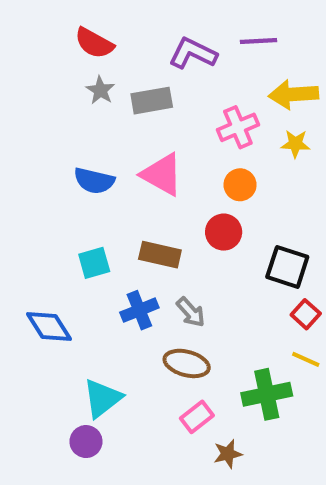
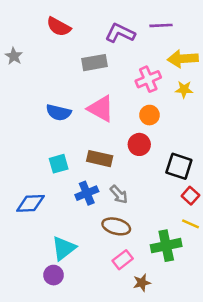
gray star: (100, 90) -> (14, 56), moved
blue diamond: (49, 327) -> (30, 203), turned -60

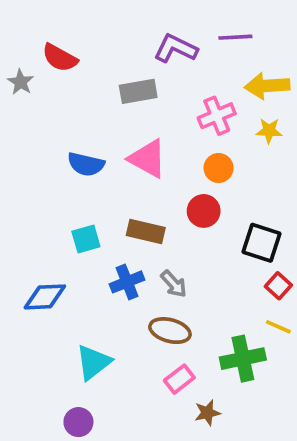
red semicircle: (59, 27) -> (60, 58), moved
purple circle: (53, 275) -> (78, 422), moved

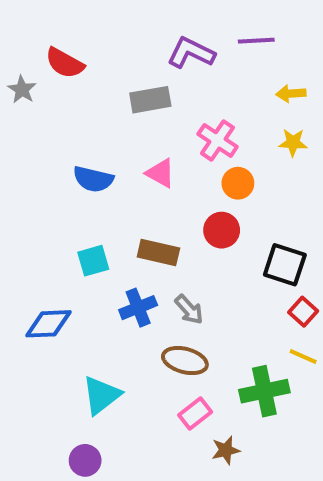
yellow arrow: (267, 86) -> (291, 94), size x0.6
pink cross: (217, 116) -> (218, 140), moved, turned -33
pink triangle: (148, 159) -> (160, 173), size x0.7

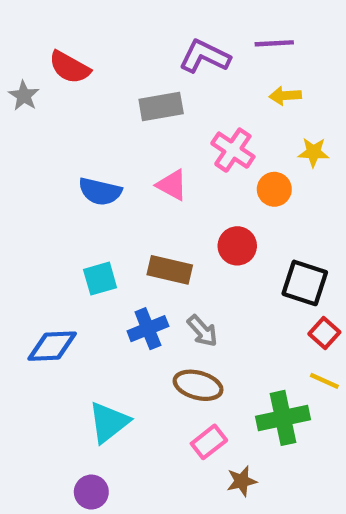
yellow arrow: (291, 94) -> (285, 96), moved
orange circle: (238, 183) -> (274, 189), moved

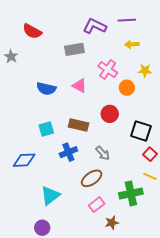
gray star: (24, 96) -> (11, 56), moved
gray arrow: (202, 331) -> (103, 153), moved
brown ellipse: (198, 385) -> (92, 178), turned -50

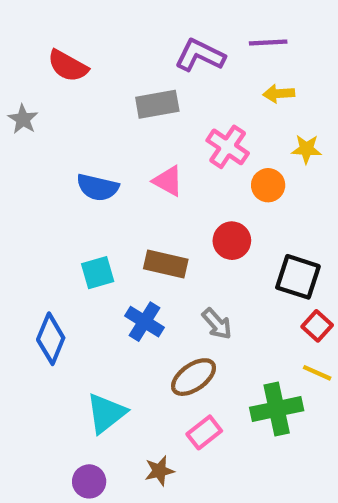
blue cross: (68, 152) -> (144, 322), turned -36
blue diamond: (24, 160) -> (51, 339), turned -65
brown star: (112, 223) -> (159, 471), moved

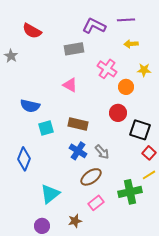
pink triangle: (168, 181) -> (70, 85), moved
blue semicircle: (98, 187) -> (30, 106), moved
red circle: (232, 241) -> (118, 113), moved
blue cross: (144, 322) -> (78, 151), moved
yellow line: (317, 373) -> (149, 175), turned -56

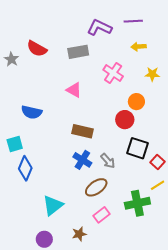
red semicircle: (32, 31) -> (37, 49), moved
orange circle: (126, 87) -> (136, 102), moved
cyan square: (46, 128) -> (15, 144), moved
black square: (140, 130) -> (137, 148), moved

